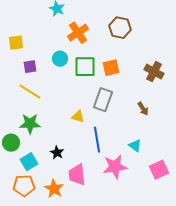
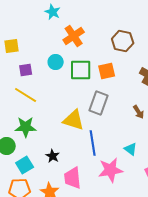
brown hexagon: (120, 28) -> (123, 41), moved
yellow triangle: (78, 117) -> (74, 120), size x1.6

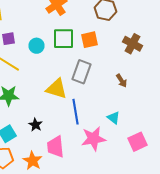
cyan circle: (56, 62) -> (36, 46), moved

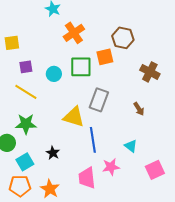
orange square: (90, 40) -> (105, 57), moved
pink star: (94, 139) -> (111, 167), size x0.7
pink trapezoid: (56, 147) -> (87, 178), moved

